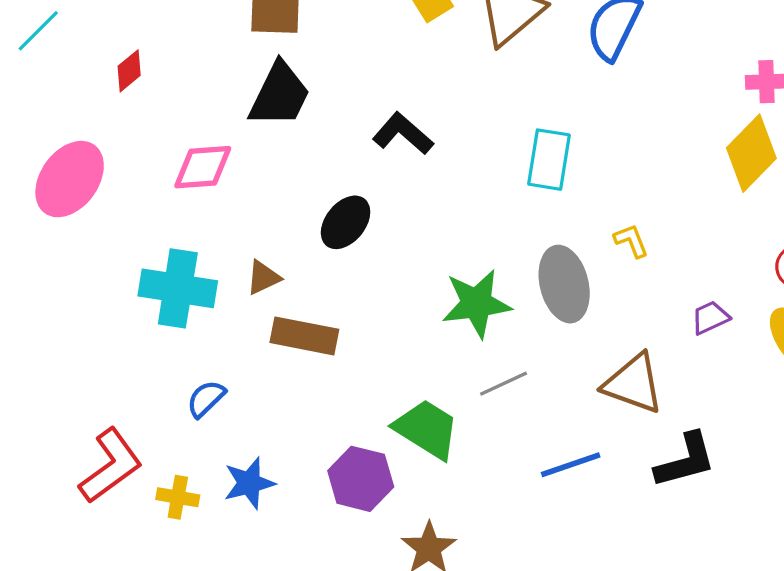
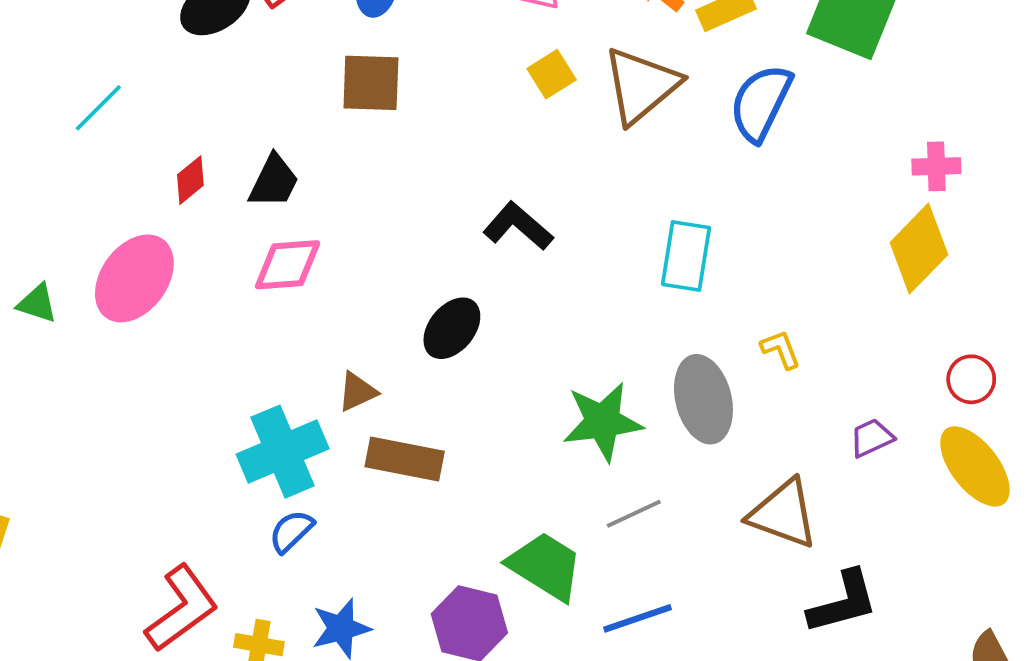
red diamond: (129, 71) -> (190, 180), moved
black trapezoid: (280, 95) -> (274, 181), moved, size x0.7
cyan cross: (178, 288) -> (283, 452), moved, turned -32
blue line: (571, 465) -> (637, 618), moved

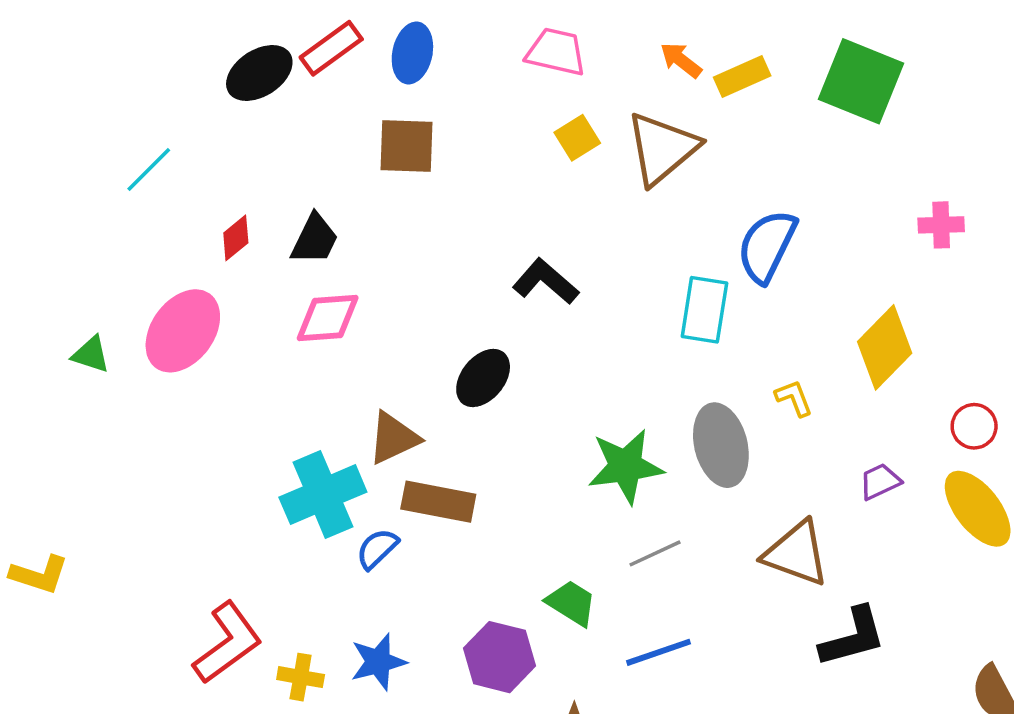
blue semicircle: (761, 103) -> (767, 246), moved
yellow diamond: (919, 249) -> (885, 347), moved
brown triangle: (357, 392) -> (394, 438), size x1.4
blue semicircle: (291, 531) -> (377, 549), moved
green trapezoid: (545, 566) -> (571, 603), size x0.7

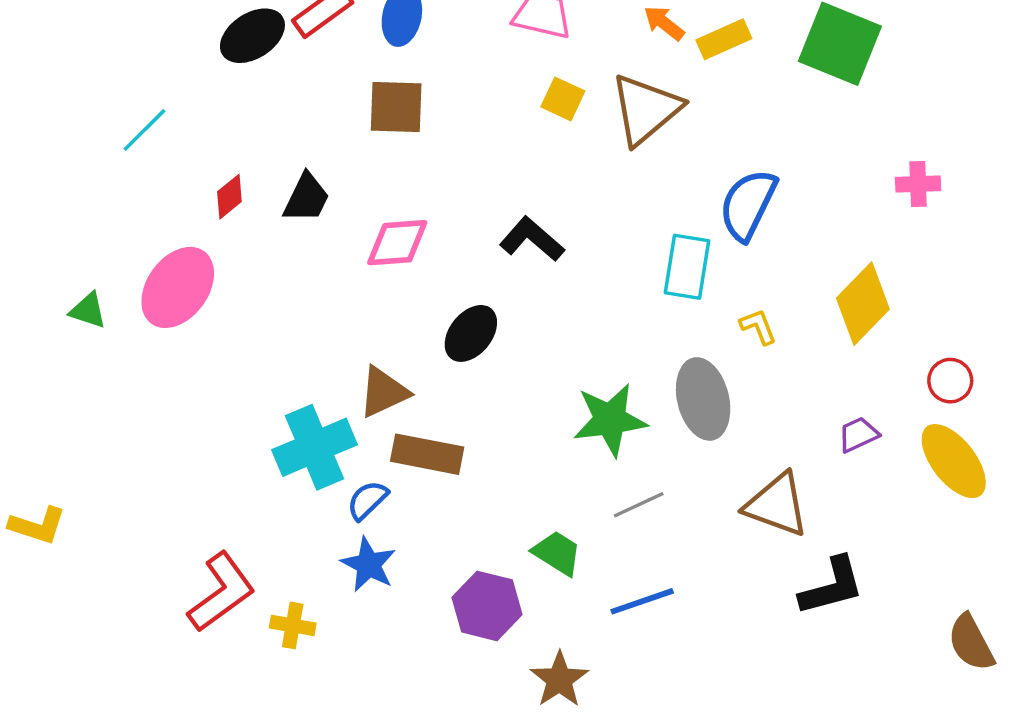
yellow square: (577, 138) -> (563, 99), turned -33
pink diamond: (328, 318) -> (397, 243), moved
yellow L-shape: (794, 398) -> (758, 327), moved
blue star: (378, 662) -> (369, 565), moved, turned -30

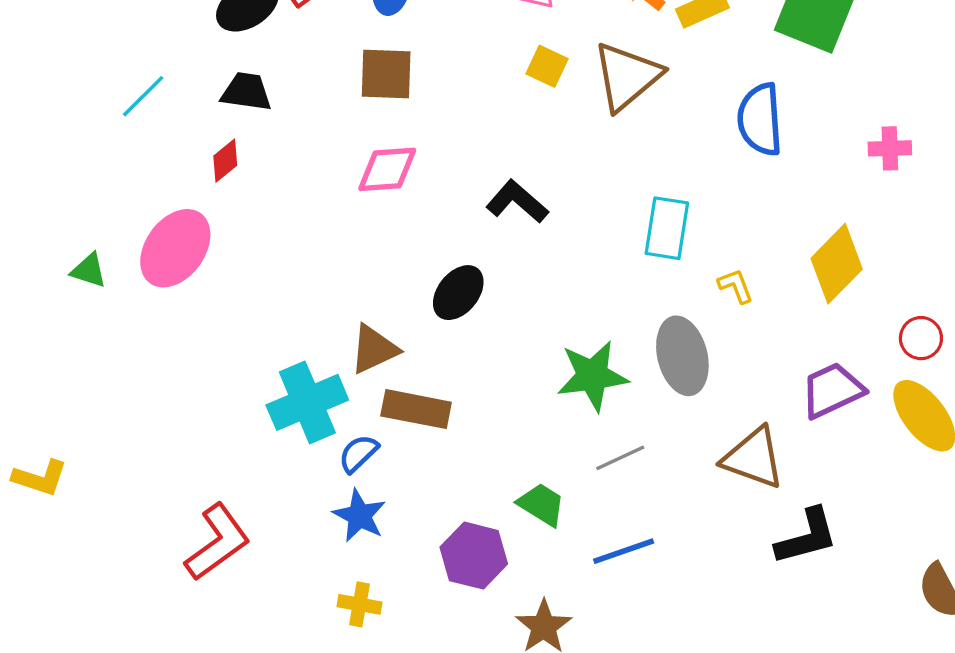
black trapezoid: (306, 198) -> (246, 92), moved, turned -108
blue semicircle: (748, 205) -> (760, 119), moved, turned -30
pink diamond: (397, 243) -> (387, 169), moved
purple trapezoid: (858, 435) -> (832, 390), size x1.6
yellow cross: (293, 625) -> (360, 604), moved

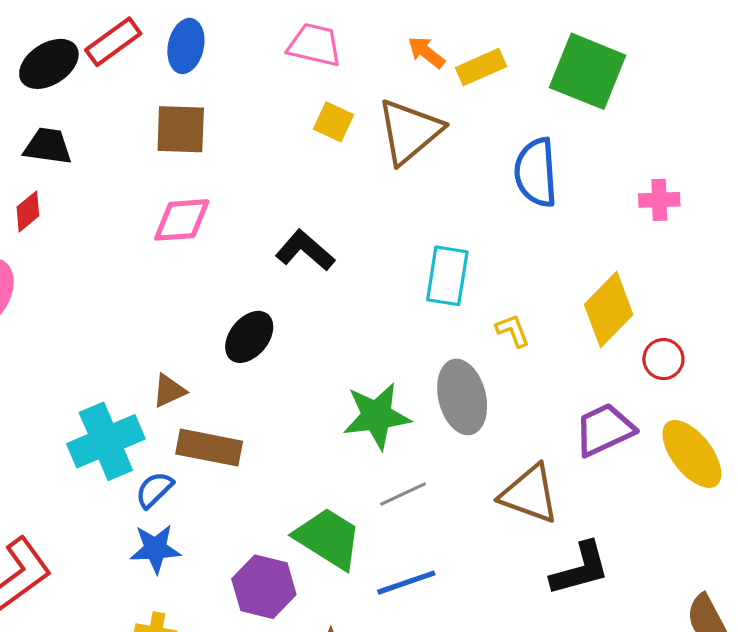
red circle: (921, 338) -> (663, 359), moved
brown triangle: (374, 349) -> (169, 391), size x0.7
green trapezoid: (541, 505) -> (328, 538), size x1.5
blue star: (360, 516) -> (155, 549), turned -30

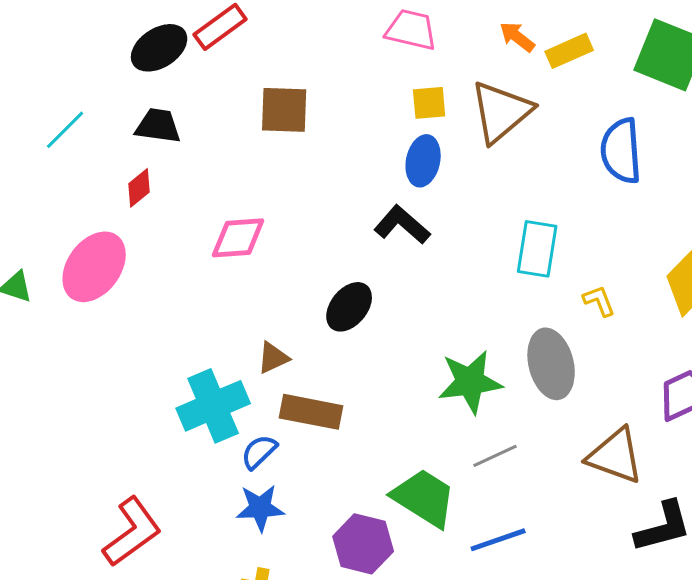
blue ellipse: (186, 46) -> (423, 161), moved
yellow square: (334, 122) -> (429, 103), turned -30
pink diamond: (182, 220) -> (238, 238), moved

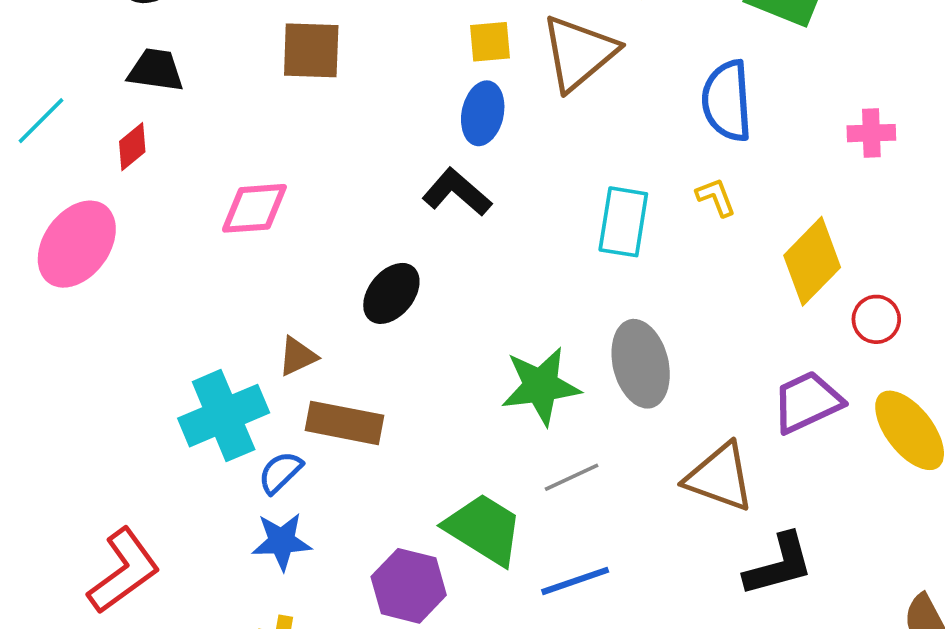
cyan line: (65, 130) -> (41, 121), moved
yellow L-shape: (599, 301) -> (716, 197), moved

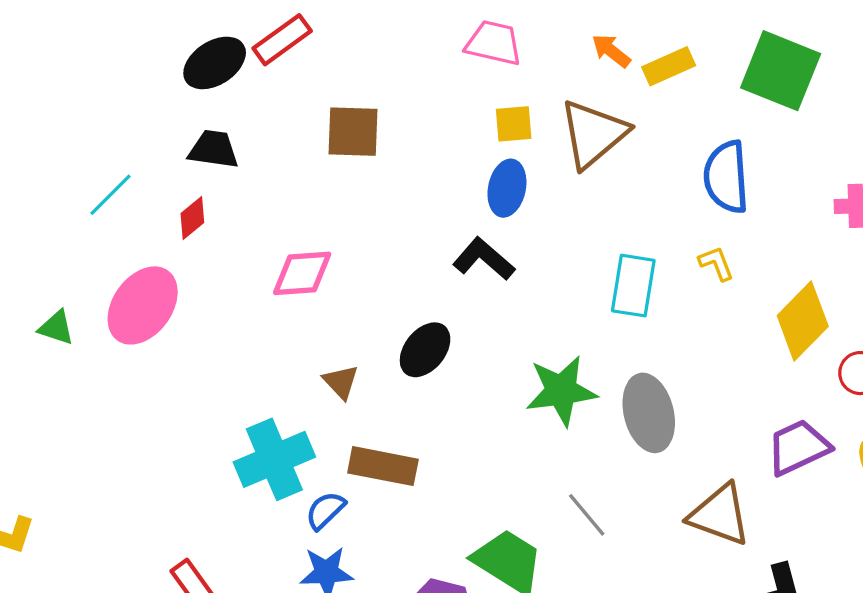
brown triangle: (298, 356) -> (341, 382), moved, turned -48
green star: (541, 386) -> (561, 391), moved
gray line: (572, 477) -> (587, 515), turned 75

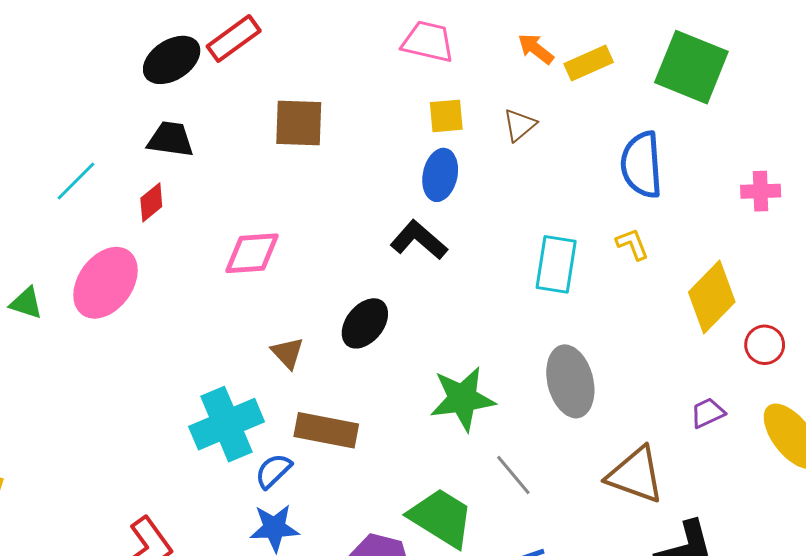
brown triangle: (593, 134) -> (519, 125), size x0.5
green star: (561, 391) -> (463, 399), moved
purple trapezoid: (798, 447) -> (708, 413), size x0.6

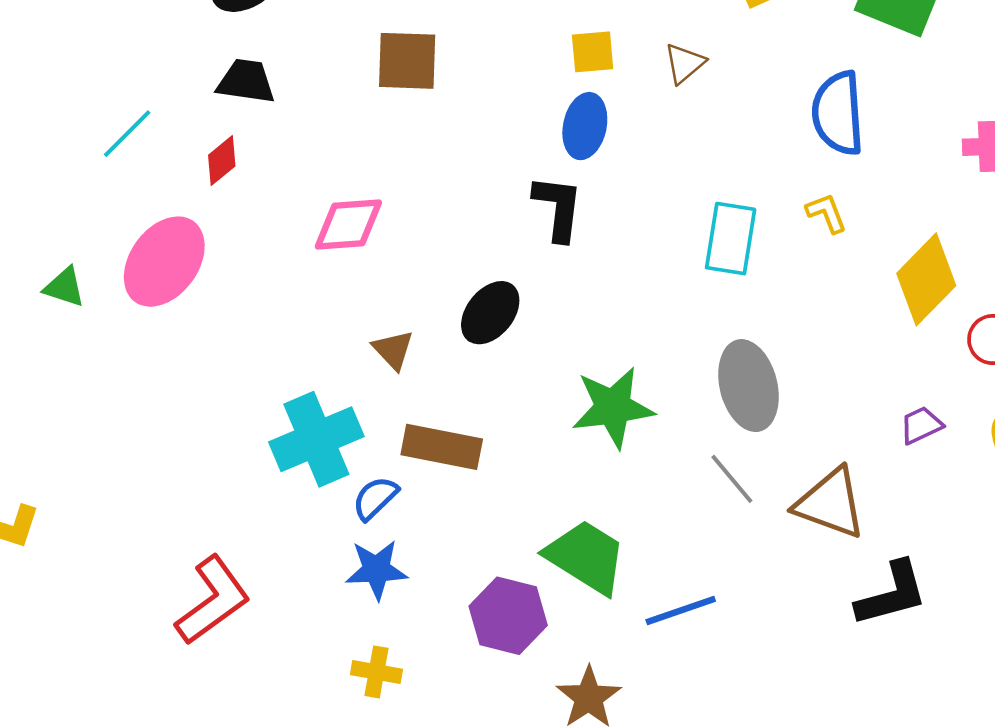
black L-shape: (419, 240) -> (558, 208), turned 56
gray line: (513, 475) -> (732, 479), moved

